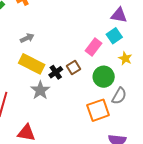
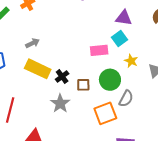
pink rectangle: (93, 47) -> (99, 50), turned 48
brown square: (74, 68) -> (83, 85), moved, turned 32
gray star: (40, 90) -> (60, 103), moved

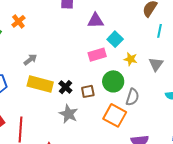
purple triangle: (124, 18) -> (96, 21), moved
orange square: (105, 113) -> (115, 115), turned -30

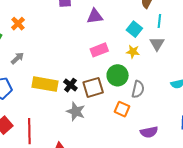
cyan square: (115, 39) -> (134, 29), moved
gray arrow: (30, 60) -> (17, 58), moved
gray triangle: (156, 64) -> (157, 44), moved
brown square: (88, 91) -> (93, 87), size x1.5
orange square: (115, 115) -> (122, 109), size x0.7

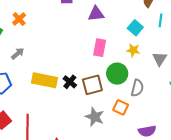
gray triangle: (157, 44) -> (160, 59), moved
pink rectangle: (99, 50) -> (100, 48), turned -60
gray star: (76, 112) -> (95, 117), moved

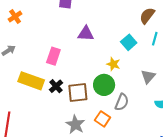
purple triangle: (96, 14) -> (86, 34), moved
pink rectangle: (100, 48) -> (53, 56), moved
yellow star: (133, 50) -> (113, 64), moved

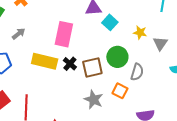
cyan square: (129, 42) -> (110, 22), moved
pink rectangle: (53, 56) -> (64, 34), size x1.4
yellow star: (113, 64) -> (140, 32), moved

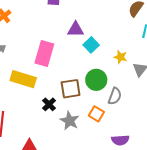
black cross: (70, 64) -> (49, 104), moved

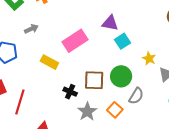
pink rectangle: (44, 54) -> (75, 41), turned 30
yellow rectangle: (23, 79) -> (49, 62), size x0.7
black cross: (49, 104) -> (70, 92), turned -32

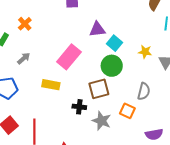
green circle: (121, 76) -> (112, 66), moved

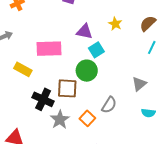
yellow star: (145, 52) -> (115, 24), moved
pink rectangle: (69, 57) -> (49, 49), turned 30
black cross: (79, 107) -> (43, 99), size x1.5

